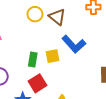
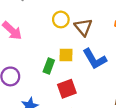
yellow square: (52, 56) -> (66, 55), moved
red square: (37, 83) -> (67, 89), moved

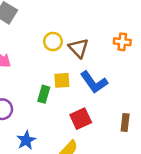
red square: (67, 89) -> (81, 119), moved

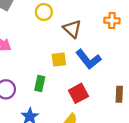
yellow circle: (53, 42) -> (44, 12), moved
green rectangle: (44, 94) -> (40, 83), moved

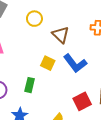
yellow square: (59, 59) -> (48, 63), turned 32
red square: (78, 93) -> (82, 101), moved

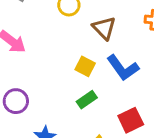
green rectangle: (30, 85) -> (87, 100), moved, turned 40

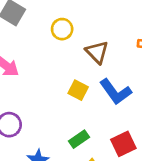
green rectangle: (87, 100) -> (79, 139), moved

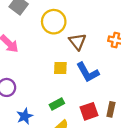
yellow circle: (62, 29) -> (54, 22), size x1.5
yellow square: (78, 90) -> (60, 68), turned -32

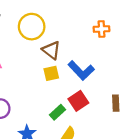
brown triangle: (77, 42) -> (51, 50), moved
red square: (89, 111) -> (78, 101), moved

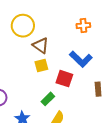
blue L-shape: (81, 70) -> (81, 59), moved
red square: (78, 101) -> (64, 79), moved, turned -36

